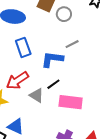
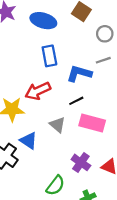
gray circle: (64, 14) -> (105, 34), moved
gray triangle: (37, 95) -> (57, 125), moved

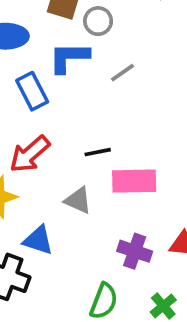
gray circle: (105, 34) -> (98, 21), moved
blue L-shape: (79, 73) -> (69, 57), moved
black line: (76, 101) -> (98, 152), turned 32

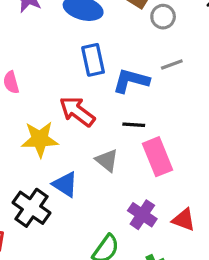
blue L-shape: (69, 57) -> (131, 81), moved
red arrow: (30, 154) -> (77, 111), turned 63
pink rectangle: (134, 181) -> (157, 157), turned 54

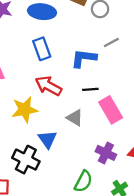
blue rectangle: (93, 60) -> (42, 49), moved
blue triangle: (65, 184) -> (47, 139), turned 30

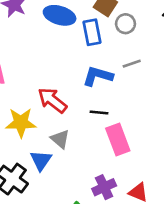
blue rectangle: (42, 49) -> (92, 32), moved
gray triangle: (75, 118) -> (60, 139), moved
purple cross: (106, 153) -> (104, 187), turned 30

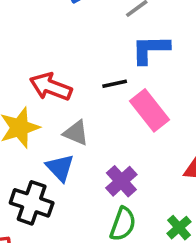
blue L-shape: (98, 76) -> (150, 49), moved
purple cross: (104, 187) -> (121, 181), moved

